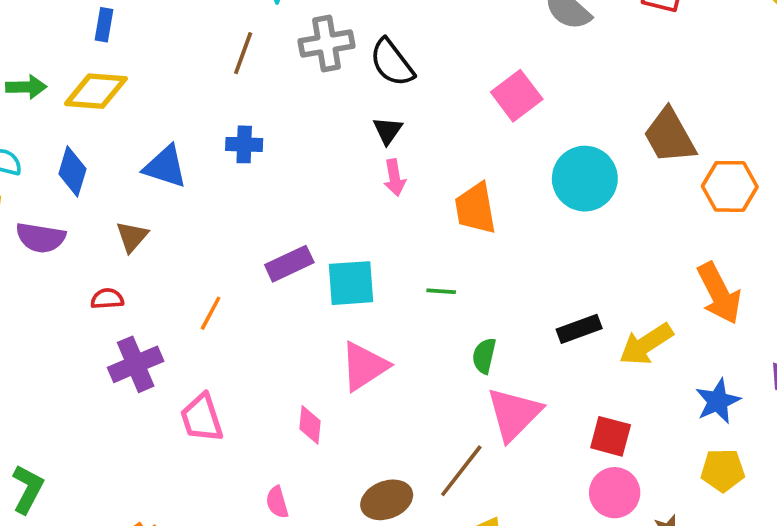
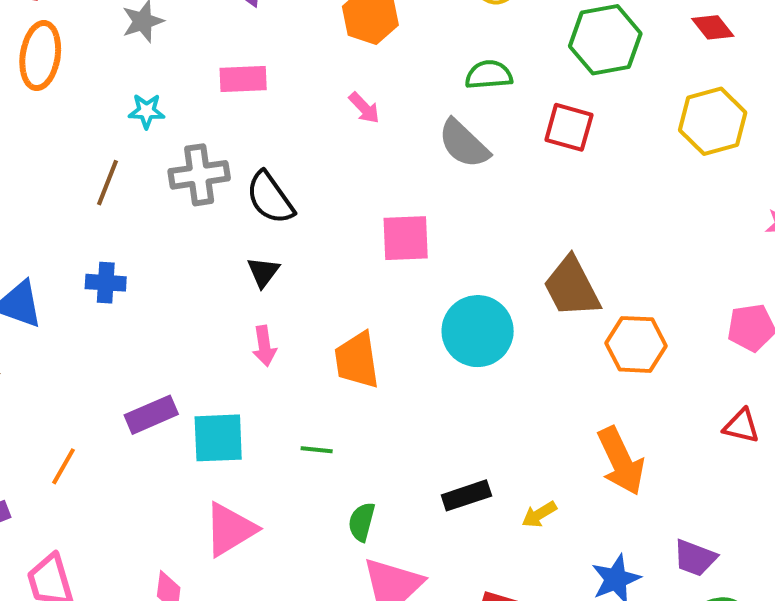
pink square: (517, 96) -> (406, 238), turned 33
pink arrow: (395, 178) -> (264, 346), moved
yellow arrow: (646, 344) -> (539, 514), size x0.6

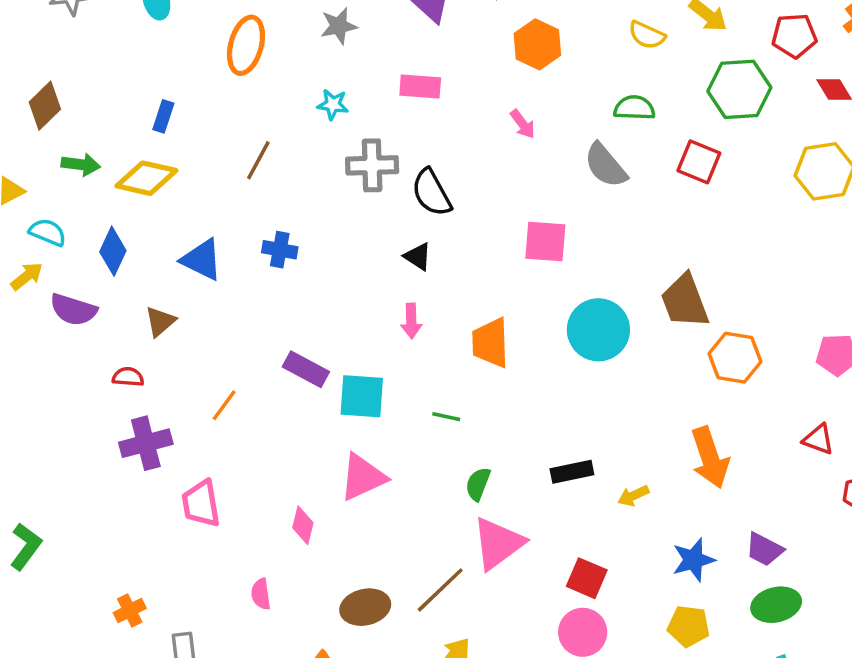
brown line: (108, 183) -> (258, 160), moved
black triangle: (263, 272) -> (418, 257), turned -40
purple rectangle: (151, 415) -> (306, 369), turned 45

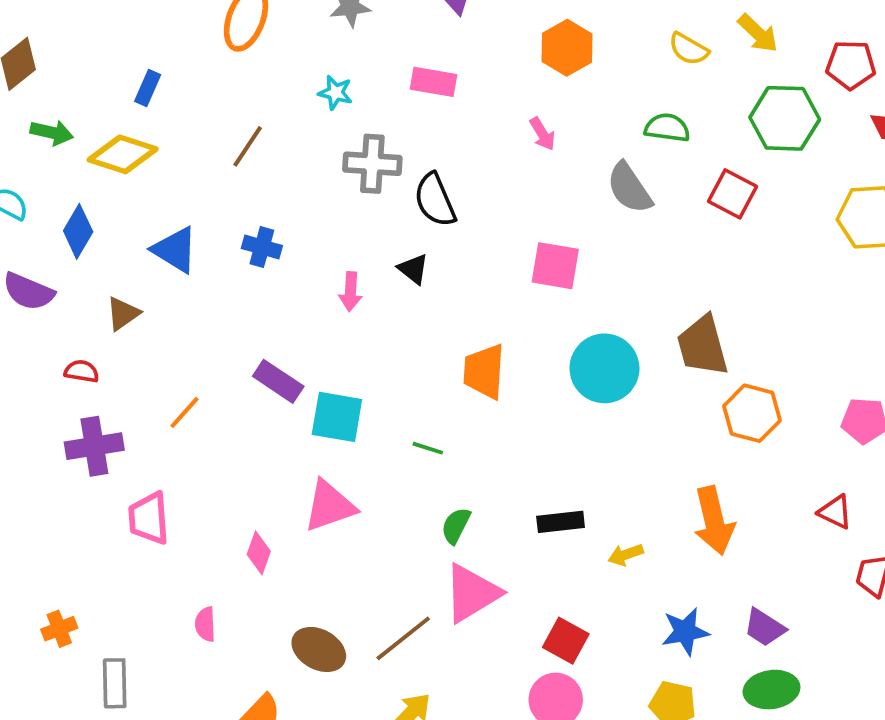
pink arrow: (411, 321) -> (351, 292), moved
brown ellipse: (365, 607) -> (319, 649), turned 36

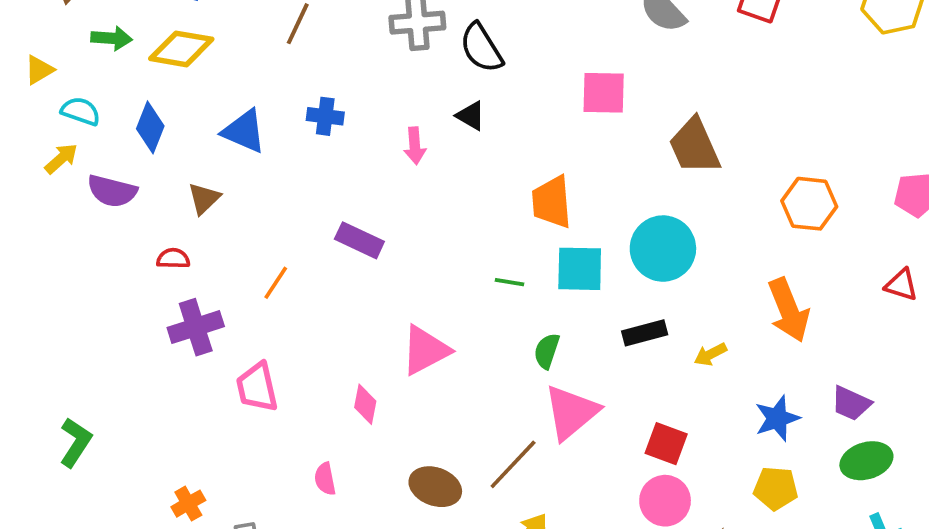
brown trapezoid: (703, 346) -> (695, 146), moved
cyan circle: (604, 368) -> (663, 249), moved
cyan square: (337, 417) -> (580, 269), moved

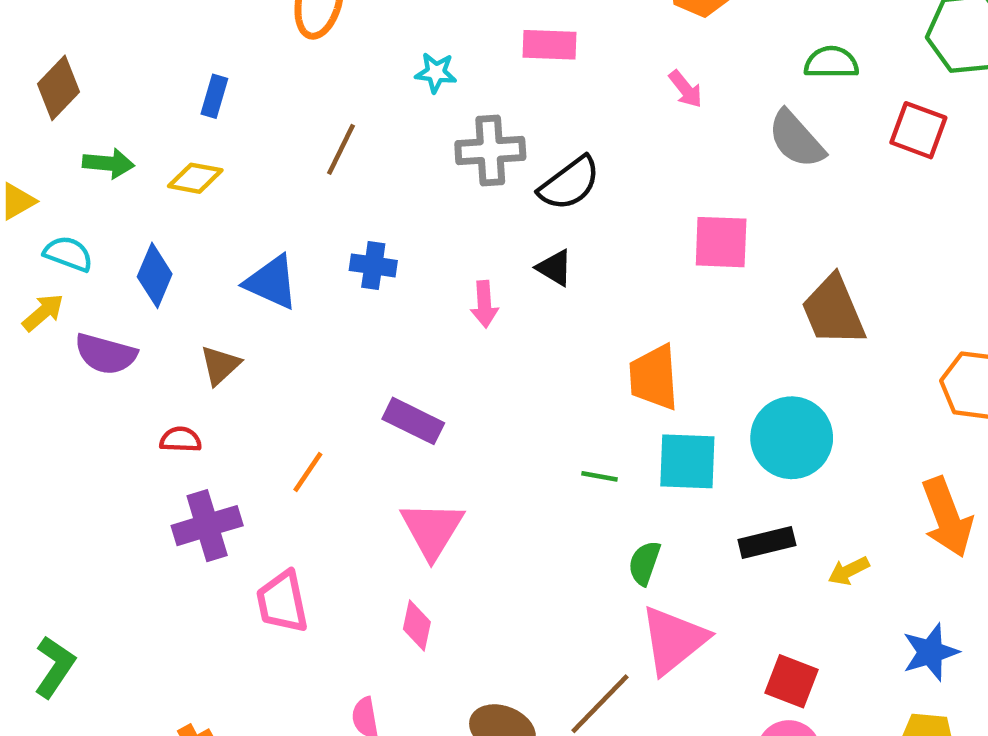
black semicircle: (481, 48) -> (569, 183), turned -96
yellow diamond: (181, 49) -> (195, 178), size x0.7
pink triangle: (425, 350) -> (432, 530), moved, turned -32

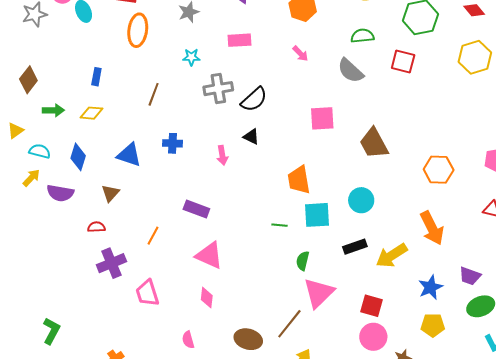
cyan circle: (792, 438) -> (361, 200), size x0.7
pink triangle: (432, 530) -> (209, 255), turned -32
yellow arrow: (849, 571) -> (392, 256), size x1.8

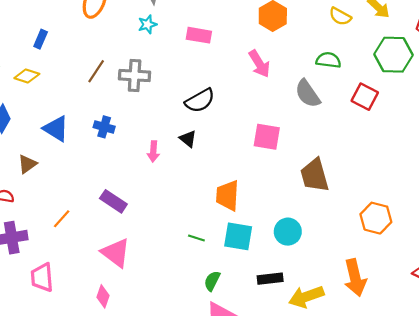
pink arrow: (300, 54) -> (259, 64), size x1.5
cyan star: (191, 57) -> (147, 24), moved, turned -30
gray cross: (218, 89) -> (135, 75), moved

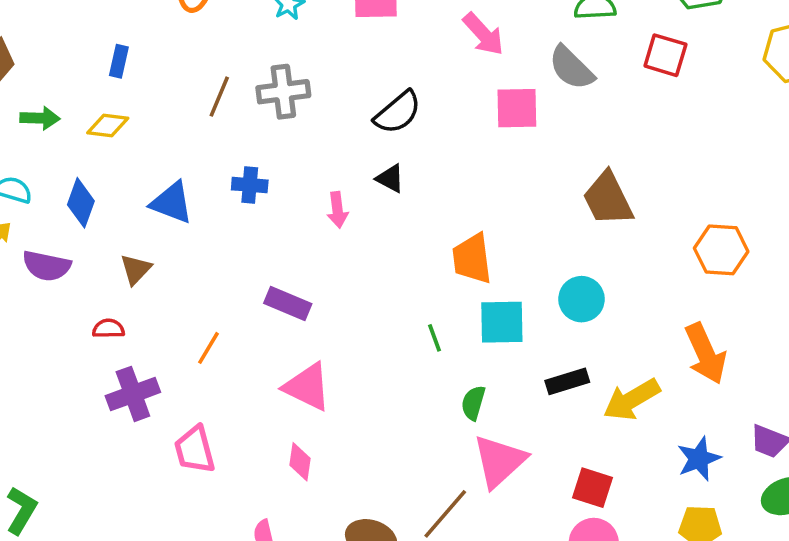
pink square: (267, 137) -> (517, 108), moved
green line: (196, 238) -> (434, 338), turned 63

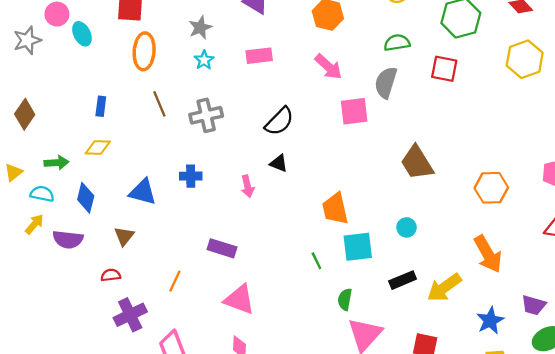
gray semicircle: (571, 68) -> (386, 83), turned 68
brown line: (219, 97) -> (159, 104), moved, turned -40
green arrow: (40, 118) -> (57, 163), moved
cyan circle: (581, 299) -> (407, 227), size x0.7

